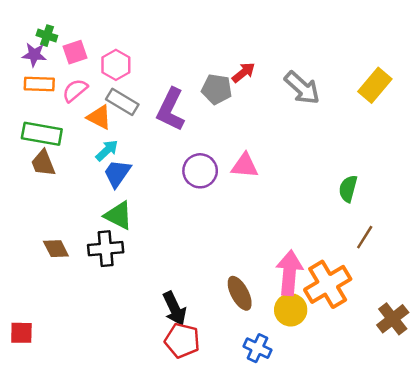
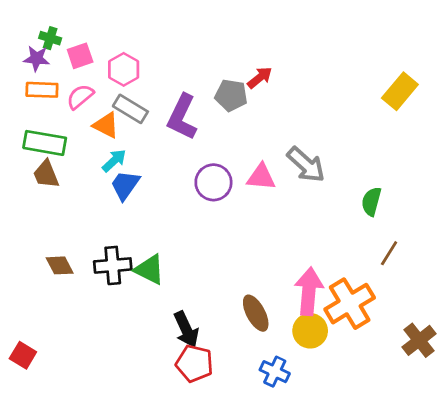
gray arrow: (302, 88) -> (306, 165), moved
green triangle: (118, 215) -> (149, 270), moved
red square: (21, 333) -> (23, 355), turned 30

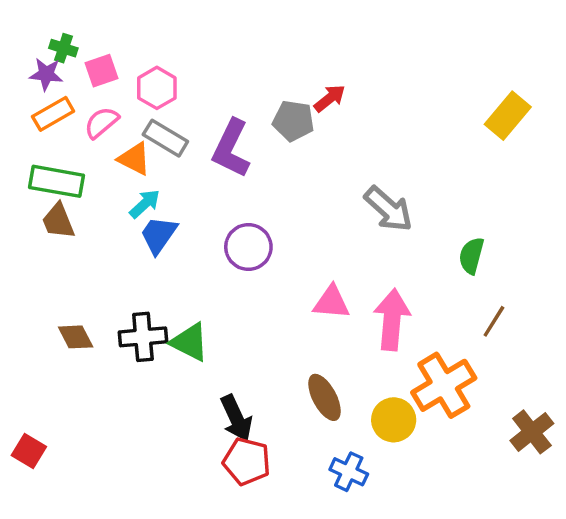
orange rectangle: (42, 90) -> (53, 114), turned -32
pink triangle: (261, 177) -> (331, 302), moved
purple circle: (213, 182) -> (248, 247), moved
pink arrow: (309, 291) -> (392, 320), moved

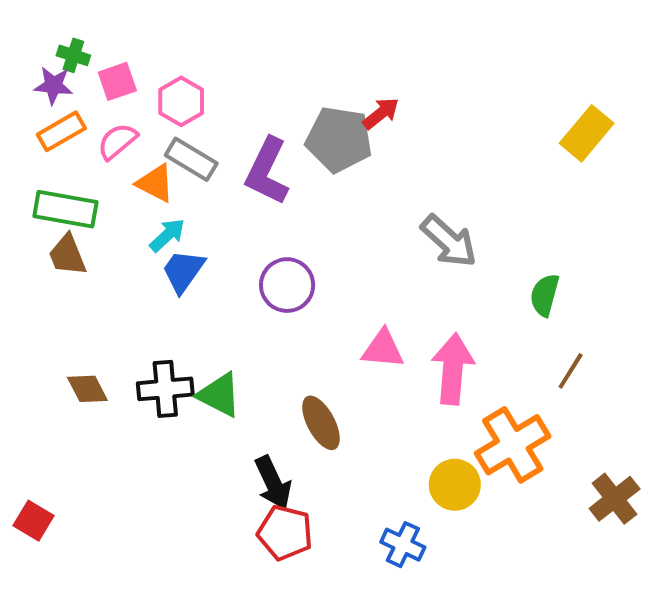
gray pentagon: (293, 121) -> (339, 139), size x1.4
brown ellipse: (324, 397) -> (321, 423), moved

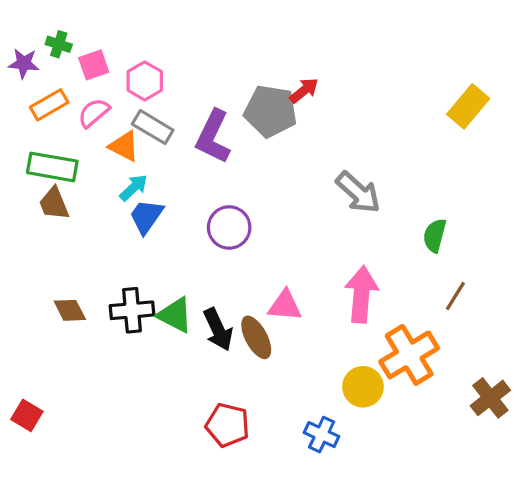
purple star: (53, 85) -> (24, 63), moved
pink triangle: (383, 349) -> (285, 306), moved
black arrow: (273, 483) -> (218, 329), moved

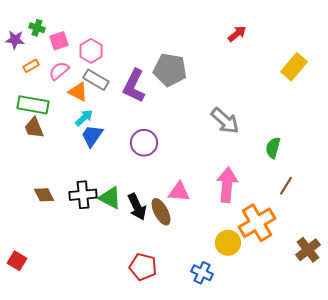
red arrow: (304, 90) -> (237, 34), moved
orange rectangle: (49, 105) -> (31, 66), size x0.7

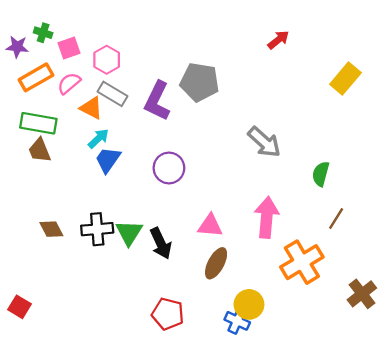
orange rectangle: (31, 66) -> (36, 77), size x1.8
green triangle: (110, 198) -> (129, 233), turned 35
brown ellipse: (161, 212) -> (216, 263), moved, turned 56
yellow circle: (228, 243) -> (249, 304), moved

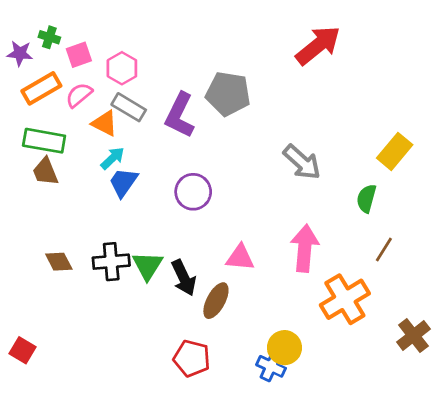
red arrow: (278, 40) -> (318, 45), size x1.8
yellow rectangle: (345, 79) -> (395, 151), moved
brown ellipse: (216, 263) -> (216, 301), moved

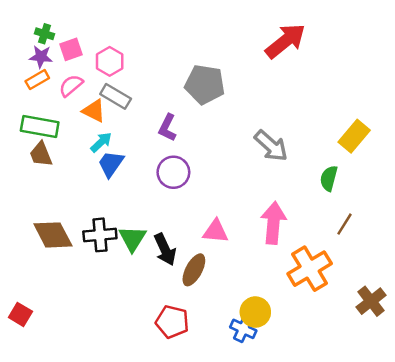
purple star: (20, 53) -> (41, 57), moved
orange rectangle: (41, 88) -> (37, 80), size x0.7
purple L-shape: (180, 115) -> (167, 128), moved, size x0.7
brown diamond: (59, 262) -> (53, 235), size x1.6

